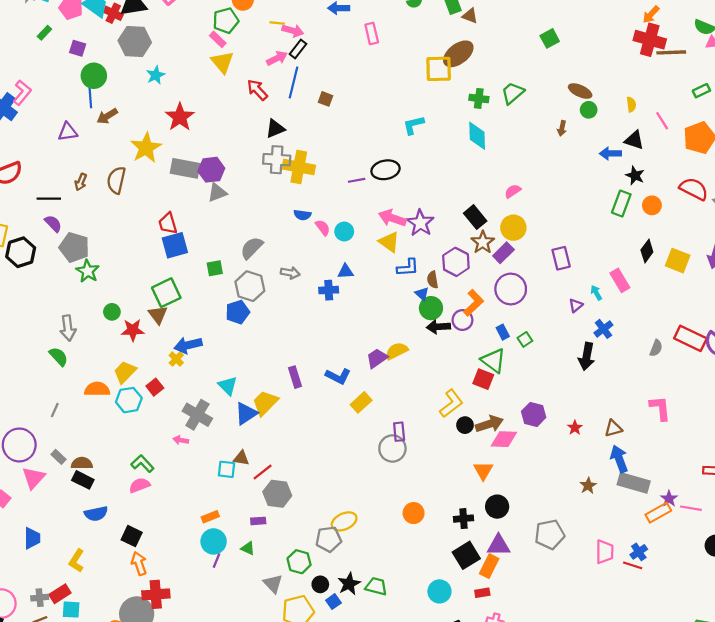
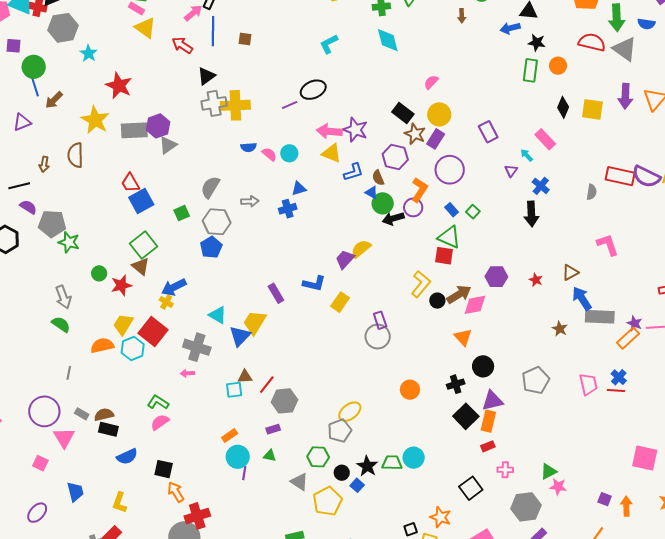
red square: (155, 387) -> (153, 331), size x1.8
cyan circle: (439, 591) -> (414, 458), moved

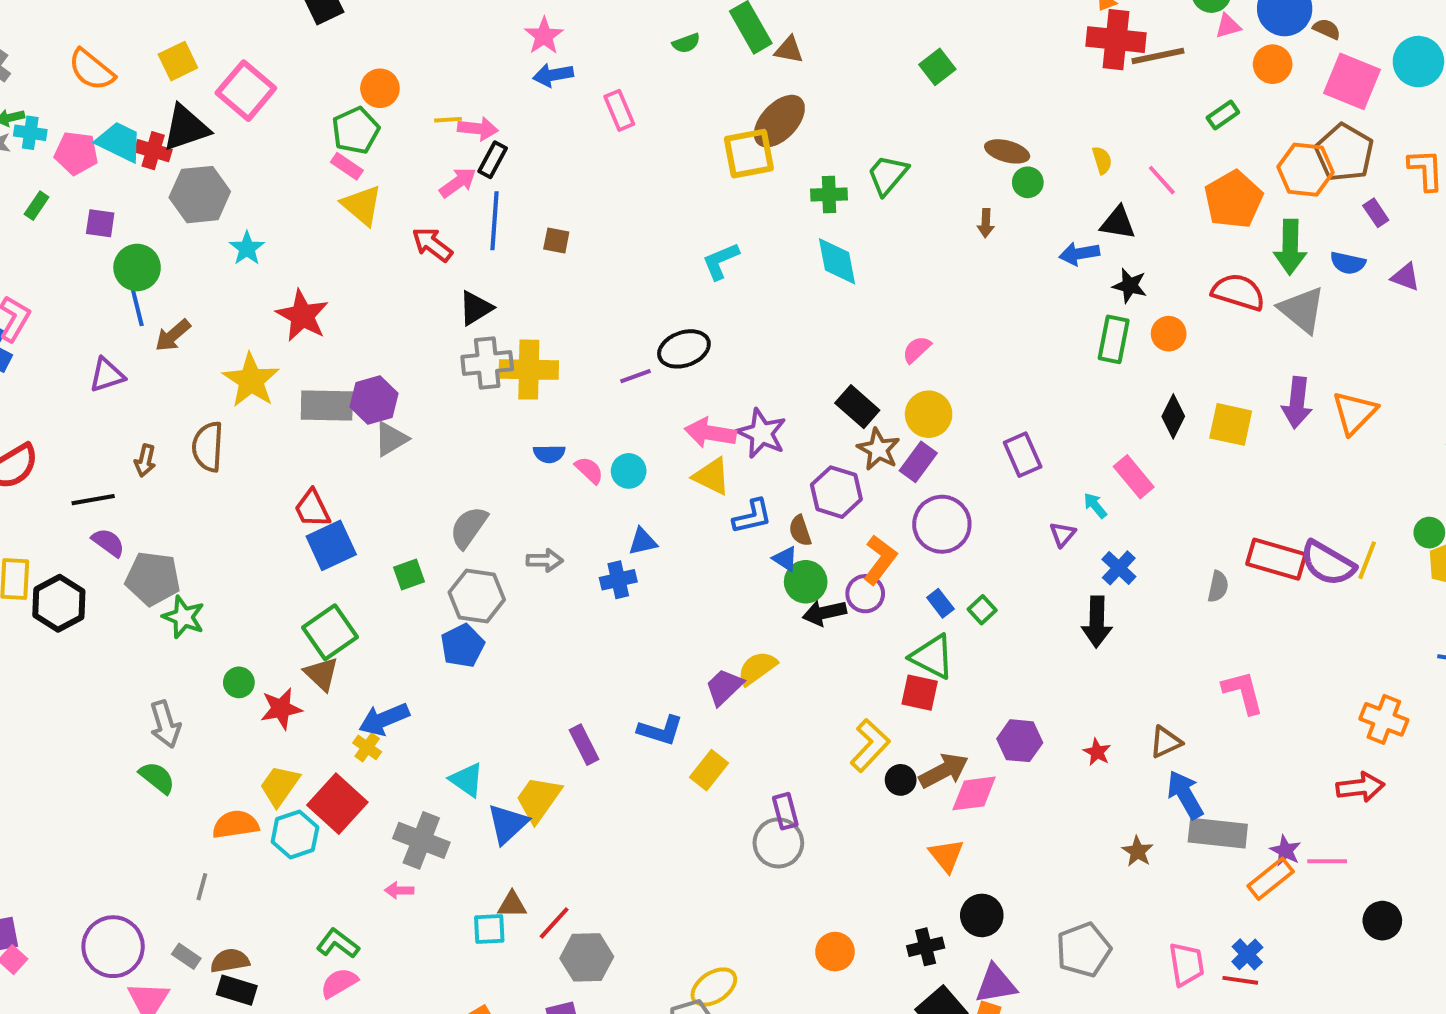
gray line: (69, 373) -> (202, 887), moved

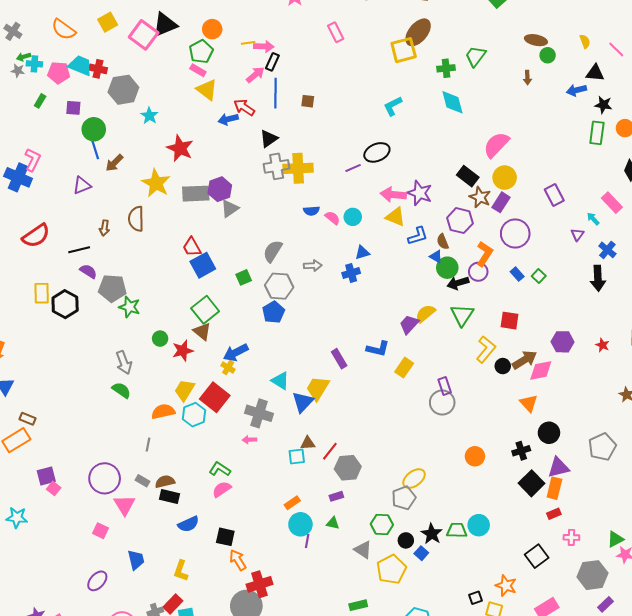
blue arrow: (553, 75) -> (228, 119), moved
black triangle: (186, 128) -> (165, 25), moved
pink semicircle: (917, 349) -> (496, 145), size x1.8
green triangle: (932, 657) -> (462, 315), moved, turned 40

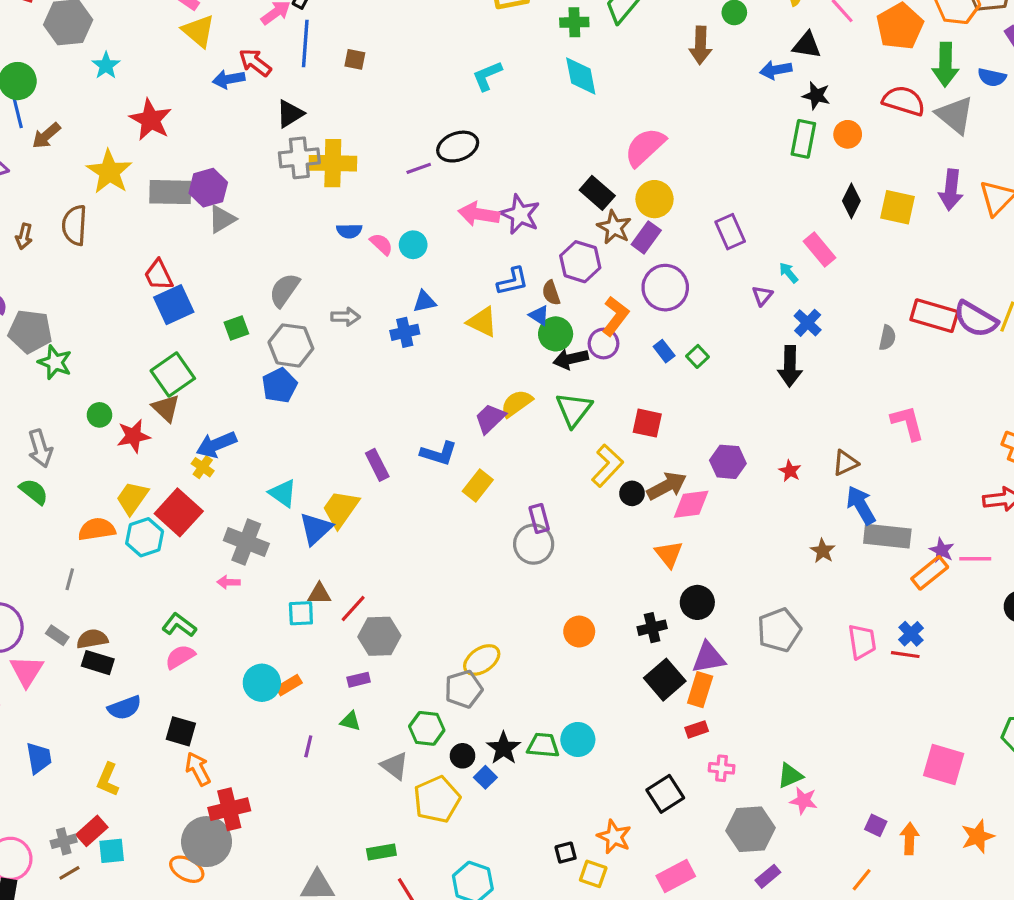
brown arrow: (527, 78) -> (700, 45), size x1.6
yellow triangle: (395, 217) -> (482, 322), moved
cyan circle: (300, 524) -> (262, 683), moved

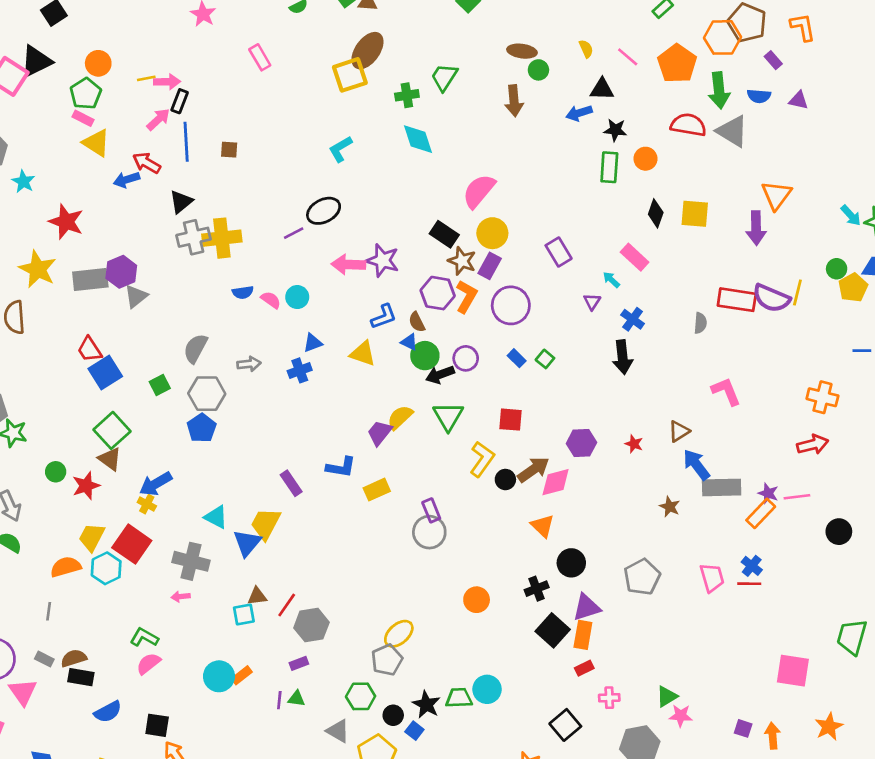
purple arrow: (951, 190) -> (756, 228), moved
orange L-shape: (615, 316) -> (466, 296), moved
yellow rectangle: (478, 486) -> (377, 490), turned 35
purple line: (308, 746) -> (279, 700), moved

